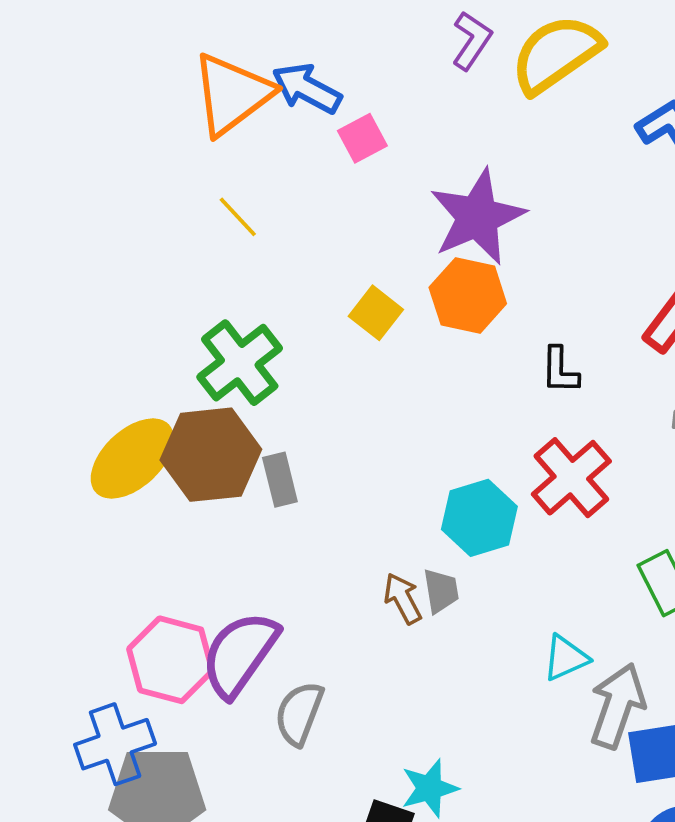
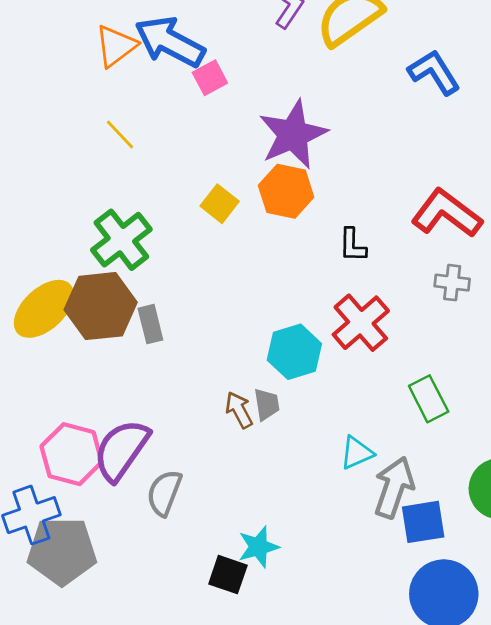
blue arrow: (307, 88) -> (170, 42), size x1.4
orange triangle: (232, 94) -> (116, 46), size x0.7

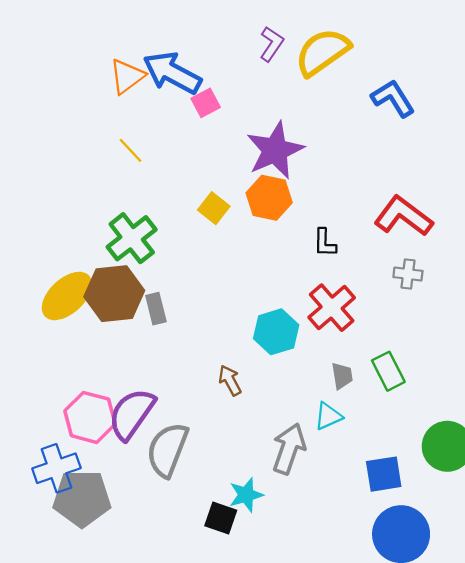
gray trapezoid: (267, 404) -> (342, 376), moved
gray arrow: (394, 487) -> (289, 449), moved
gray semicircle: (164, 493) -> (167, 450), size x1.4

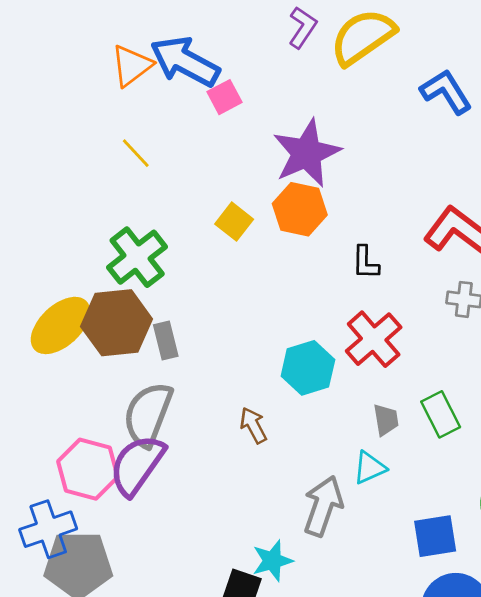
gray semicircle: (167, 450) -> (148, 414), moved

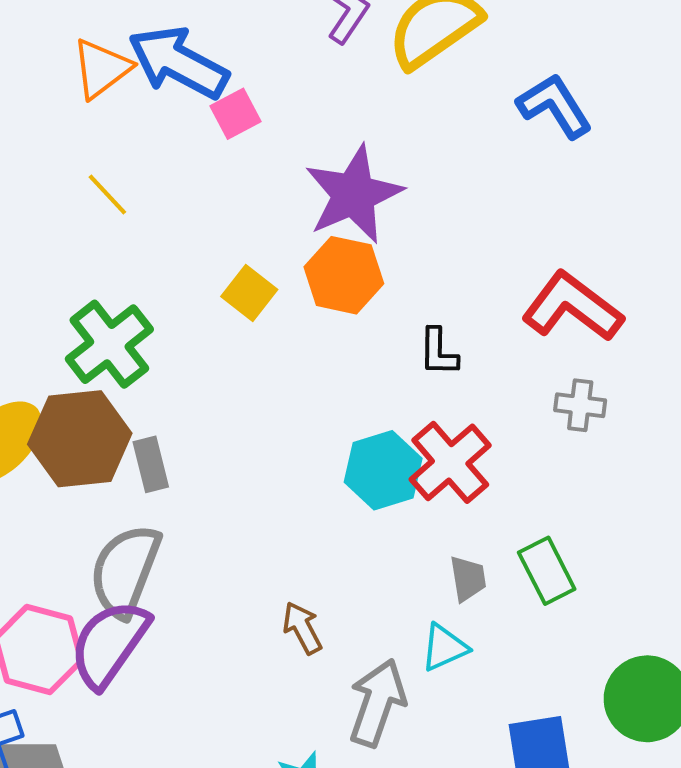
cyan hexagon: (308, 368) -> (383, 470), moved
brown arrow: (253, 425) -> (302, 628), moved

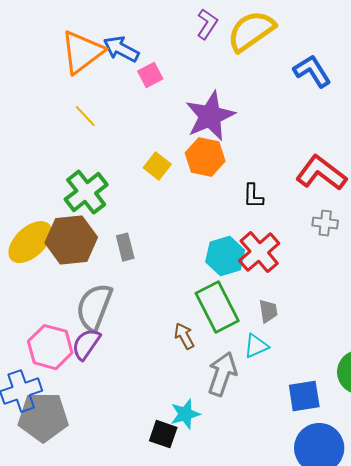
blue arrow: (178, 62) -> (121, 49), size x0.7
orange triangle: (101, 68) -> (82, 52), size x1.4
gray rectangle: (151, 464) -> (125, 247), moved
green rectangle: (547, 571) -> (217, 307), moved, size x1.5
purple semicircle: (109, 644) -> (86, 344), size x0.7

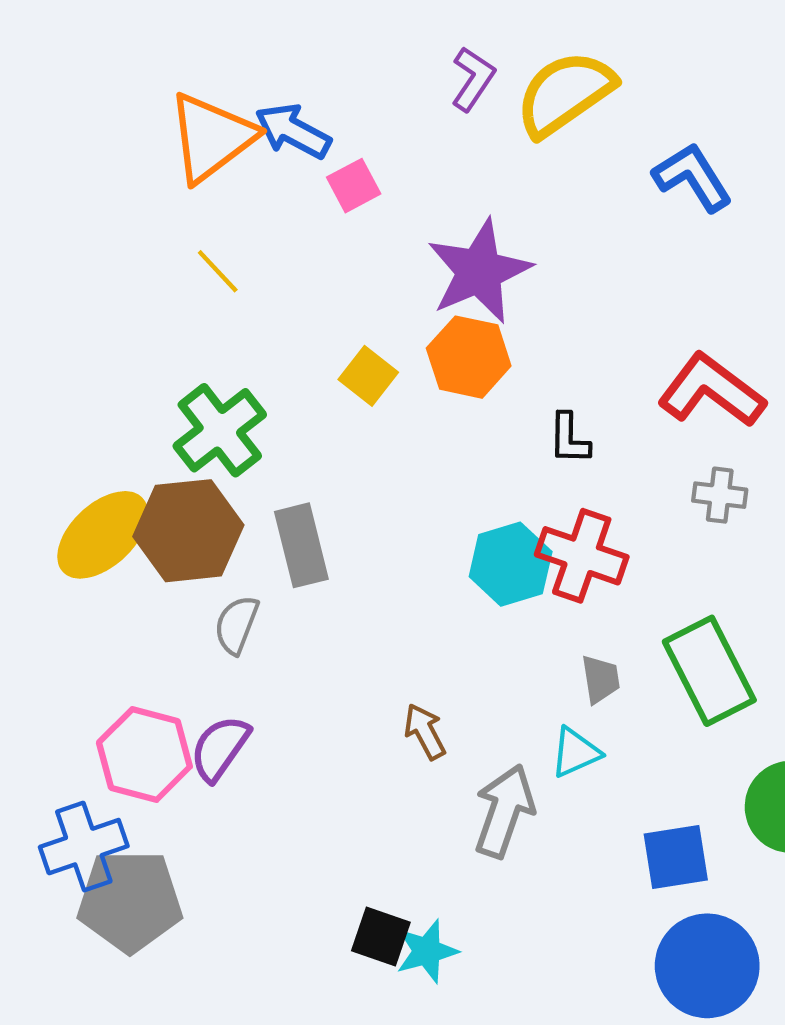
gray rectangle: (125, 247) -> (301, 545), size x1.4
red cross: (259, 252) -> (582, 556), turned -30
gray semicircle: (94, 307) -> (237, 625), moved, size x0.6
green rectangle: (217, 307) -> (709, 671), moved
cyan star: (185, 414) -> (427, 951), moved

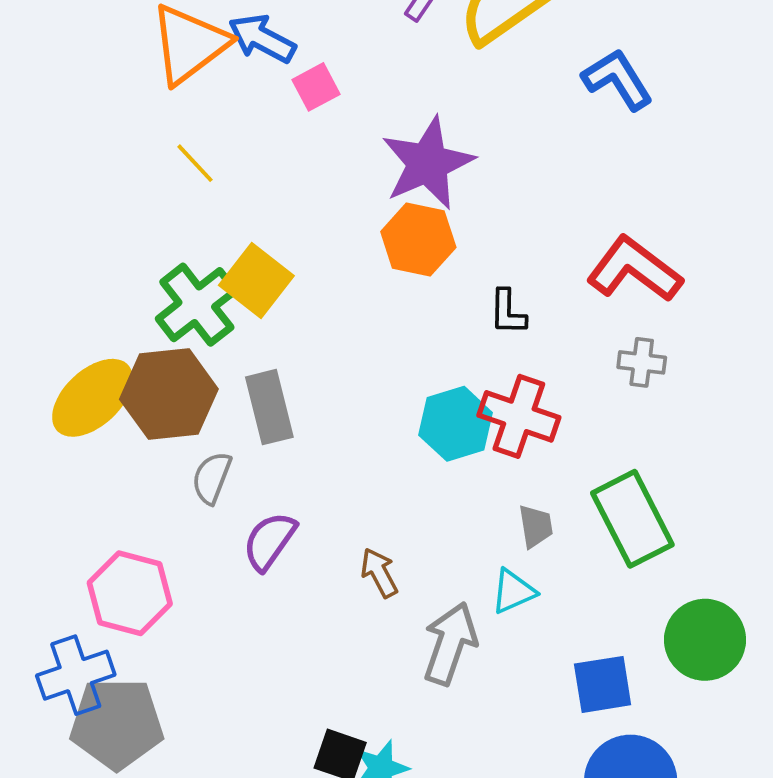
yellow square: (368, 376) -> (256, 280), moved, size x1.4
purple semicircle: (220, 748) -> (269, 541), moved

